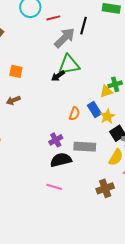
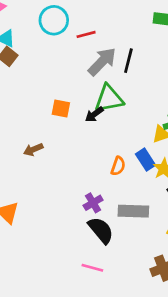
black line: (83, 26) -> (128, 61), moved
orange square: (16, 71) -> (61, 108), moved
black semicircle: (61, 160) -> (101, 230), turned 65

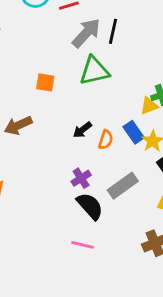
black arrow: (94, 114) -> (82, 130), moved
brown arrow: (33, 149) -> (18, 125), size x1.4
gray rectangle: (133, 211) -> (123, 186), turned -36

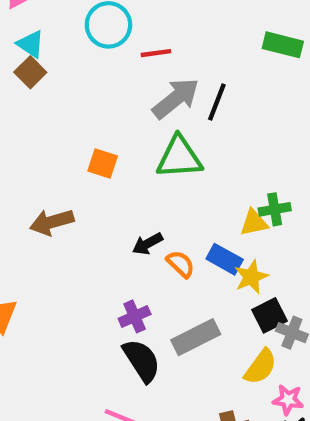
blue rectangle: (134, 132) -> (225, 259), turned -35
orange semicircle: (106, 140) -> (181, 264), turned -72

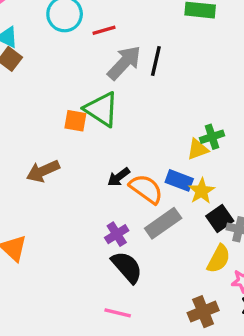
green triangle: (179, 157) -> (102, 109), moved, turned 45
orange semicircle: (181, 264) -> (146, 189), size x1.5
gray rectangle: (196, 337) -> (163, 223), moved

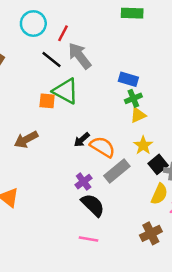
red line: (104, 30) -> (63, 33), turned -42
black line: (156, 61) -> (52, 59), moved, turned -60
gray arrow: (124, 63) -> (80, 56), turned -76
green cross: (212, 137) -> (133, 98), moved
blue rectangle: (179, 180) -> (128, 79), moved

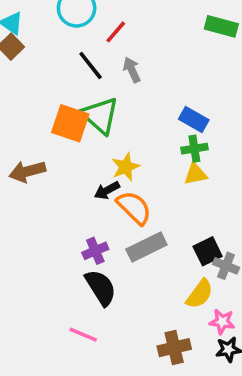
gray arrow: (80, 56) -> (132, 70), size x0.6
orange square: (47, 101) -> (70, 123), size x1.5
yellow star: (143, 145) -> (126, 167), moved

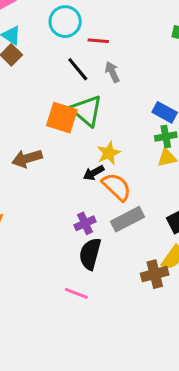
red line: (116, 32) -> (98, 41), turned 55
black semicircle: (101, 288) -> (90, 254), turned -132
brown cross: (174, 348) -> (155, 274), moved

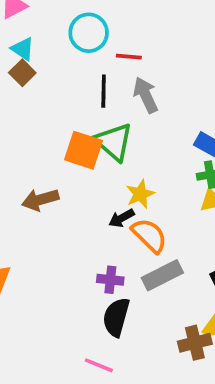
black line: (78, 69) -> (104, 91), turned 40
gray arrow: (112, 72) -> (146, 95), size x1.4
purple cross: (85, 223) -> (110, 280), turned 30

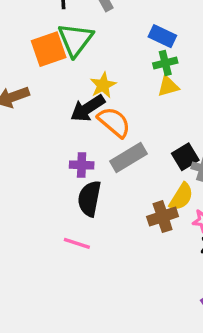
green triangle: (114, 142) -> (75, 40), turned 30
orange square: (83, 150) -> (49, 49), turned -33
black arrow: (121, 218) -> (88, 108), size x1.5

